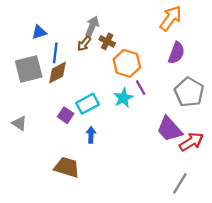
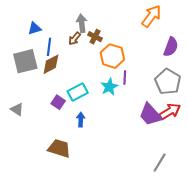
gray arrow: (92, 26) -> (82, 23), turned -30
purple semicircle: (176, 53) -> (171, 47), moved
purple line: (141, 88) -> (125, 78), turned 32
red arrow: (191, 142) -> (170, 111), moved

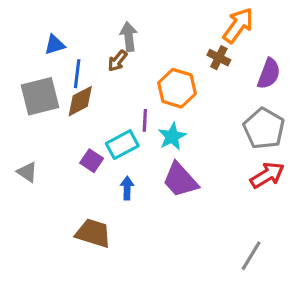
brown cross: (95, 37) -> (219, 58), moved
purple line: (125, 78) -> (145, 120), moved
purple trapezoid: (150, 114) -> (180, 180), moved

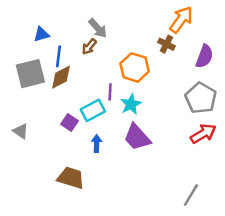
gray arrow: (129, 37) -> (98, 28), turned 145

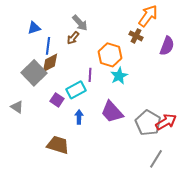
gray square: (30, 74) -> (34, 73), moved, turned -30
gray pentagon: (201, 98) -> (148, 123), moved
cyan star: (131, 104) -> (119, 76), moved
red arrow: (203, 134) -> (166, 122), moved

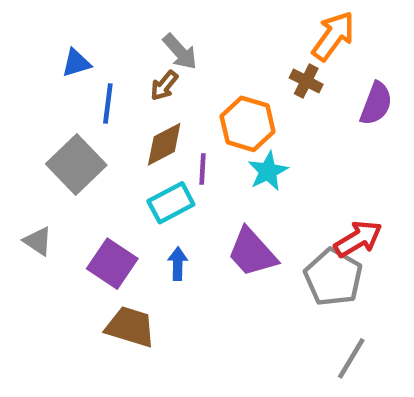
brown diamond: (50, 63) -> (164, 144), moved
purple square: (57, 100) -> (112, 264), moved, size x1.5
red arrow: (166, 122) -> (358, 239), moved

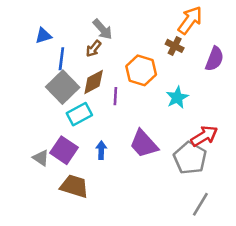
gray square: (76, 164) -> (63, 87), moved
cyan star: (268, 171) -> (177, 97), moved
cyan rectangle: (171, 203) -> (79, 114), moved
gray triangle: (38, 241) -> (41, 158), moved

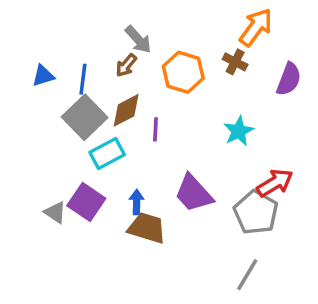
blue triangle: (43, 36) -> (43, 76), moved
orange hexagon: (141, 70) -> (183, 72), moved
brown trapezoid: (74, 186) -> (147, 228), moved
gray line: (200, 204) -> (247, 275), moved

